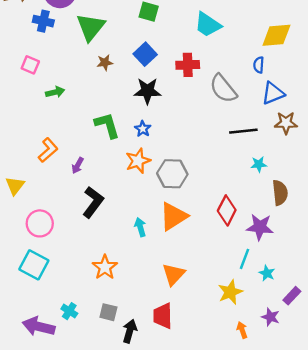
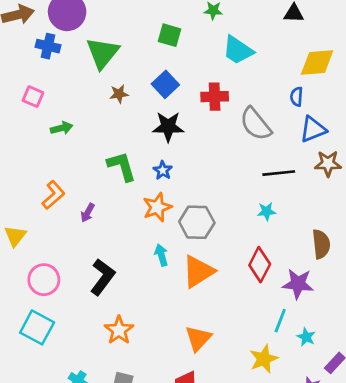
cyan star: (259, 164) -> (266, 211), moved
black L-shape: (93, 202) -> (103, 277), moved
cyan arrow: (140, 227) -> (161, 255), moved

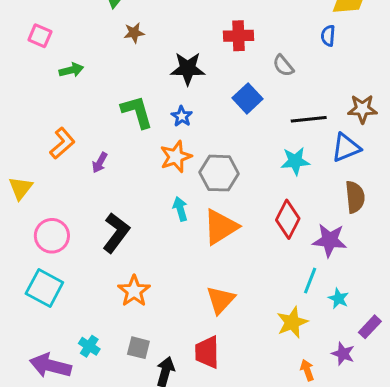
blue square: (165, 84) -> (247, 98), moved
gray semicircle: (256, 124) -> (283, 66), size x0.6
blue triangle: (313, 129) -> (346, 148), moved
cyan star: (266, 211) -> (295, 161), size x1.4

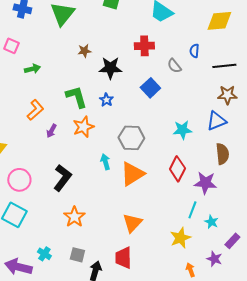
brown star: (134, 33) -> (84, 51), moved
blue semicircle: (328, 36) -> (194, 51), moved
black line: (309, 119) -> (224, 66), moved
orange L-shape: (62, 143) -> (35, 110), moved
orange star: (176, 157) -> (83, 127), moved

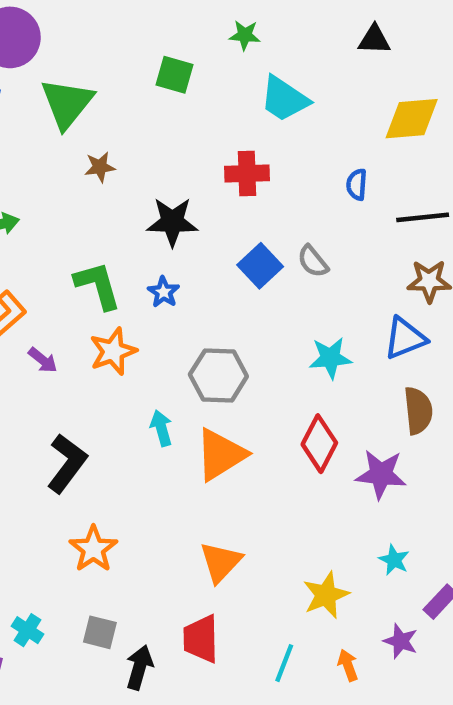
brown star: (84, 51) -> (100, 167), moved
gray semicircle: (174, 66) -> (313, 261), moved
purple arrow: (51, 131) -> (43, 360), turned -80
cyan line: (192, 210) -> (284, 663), moved

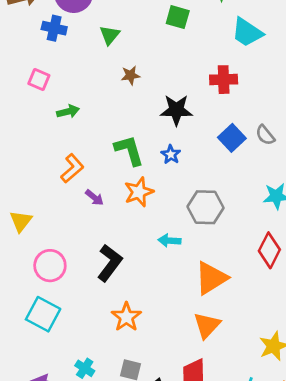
green triangle: (67, 103) -> (110, 35), size x0.6
cyan arrow: (161, 428) -> (169, 241), turned -70
orange triangle: (221, 455) -> (211, 278), moved

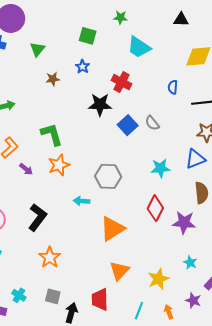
red cross: (224, 80) -> (121, 82), turned 30
black star: (176, 110) -> (100, 105), moved
blue star: (171, 154) -> (83, 67), moved
orange triangle: (207, 325) -> (119, 271), moved

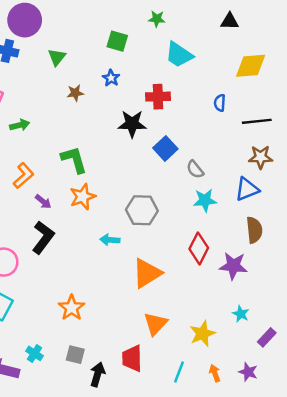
red cross: (121, 82) -> (158, 97), turned -30
gray semicircle: (152, 123) -> (195, 169), moved
black L-shape: (37, 217) -> (43, 237), moved
purple star: (193, 300) -> (248, 372), moved

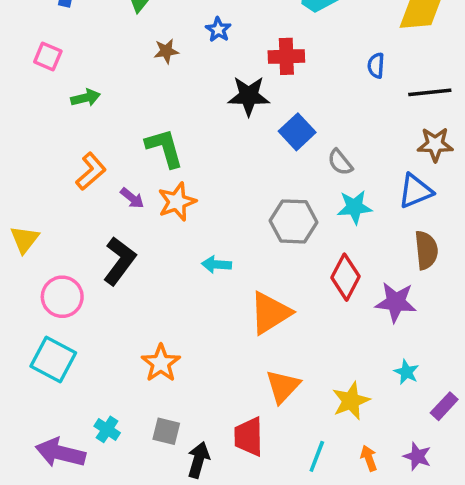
purple arrow: (43, 202) -> (132, 198), moved
gray hexagon: (142, 210) -> (294, 221), moved

